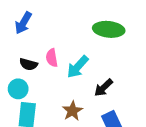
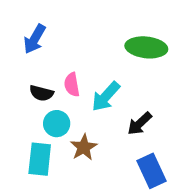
cyan circle: (18, 89) -> (57, 124), moved
brown star: (72, 111) -> (84, 147), moved

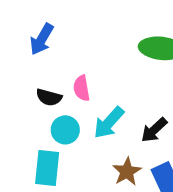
cyan arrow: (106, 96) -> (109, 123), moved
brown star: (84, 147) -> (127, 172), moved

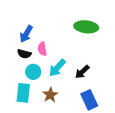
blue arrow: (42, 39) -> (26, 34), moved
brown star: (127, 172) -> (50, 95), moved

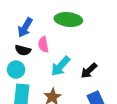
green ellipse: (86, 27) -> (68, 20), moved
cyan circle: (33, 72) -> (16, 70), moved

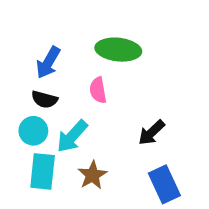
pink semicircle: (43, 45) -> (98, 90), moved
cyan arrow: (60, 66) -> (72, 136), moved

